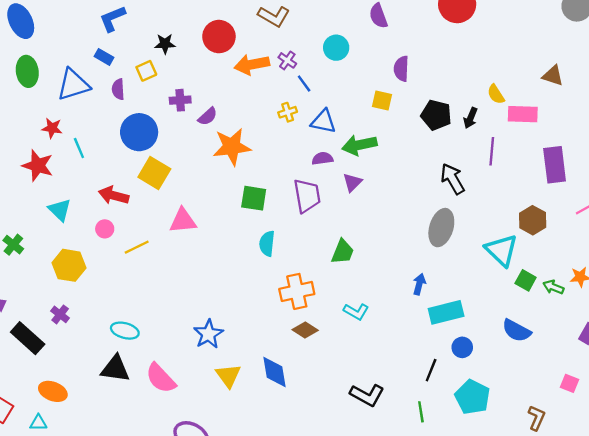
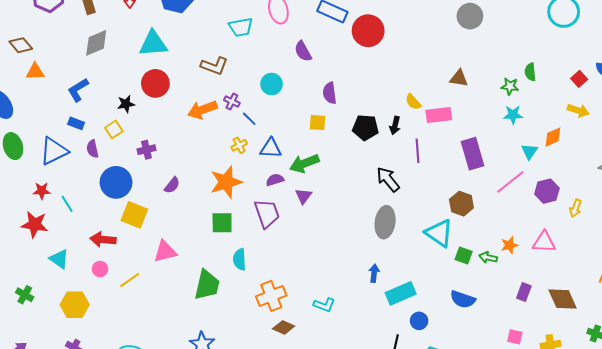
red circle: (219, 37) -> (155, 83), moved
purple semicircle: (208, 116) -> (172, 185), moved
orange star: (232, 147) -> (226, 182), moved
green trapezoid: (343, 252) -> (207, 285), moved, size x1.4

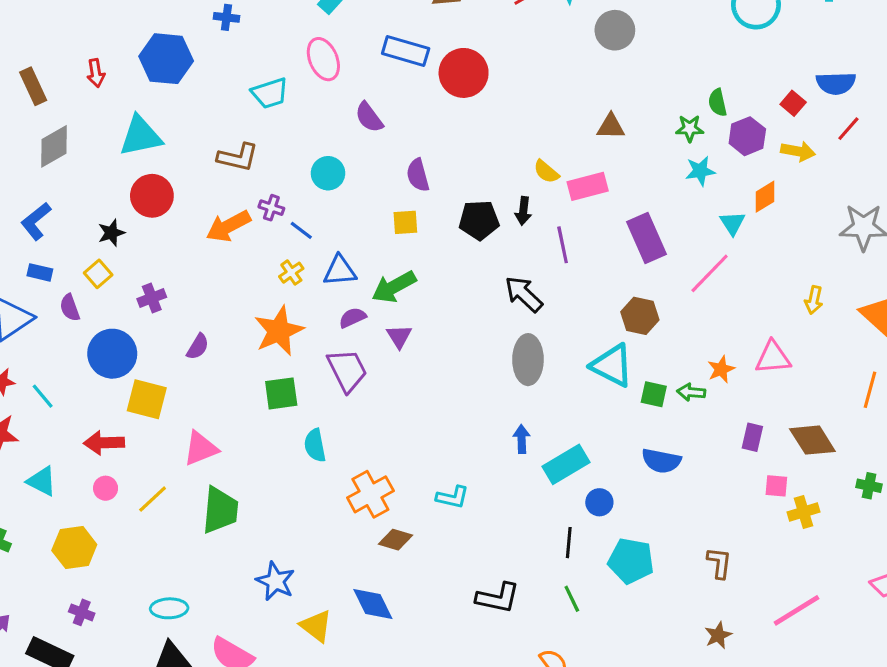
purple hexagon: (547, 191) -> (747, 136), moved
green trapezoid: (207, 285) -> (220, 510), moved
pink square: (515, 337) -> (776, 486), moved

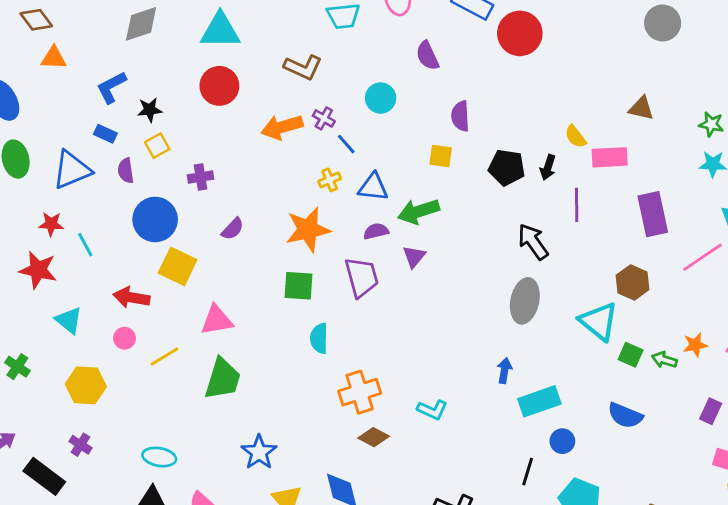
black star: (111, 233) -> (150, 110), moved

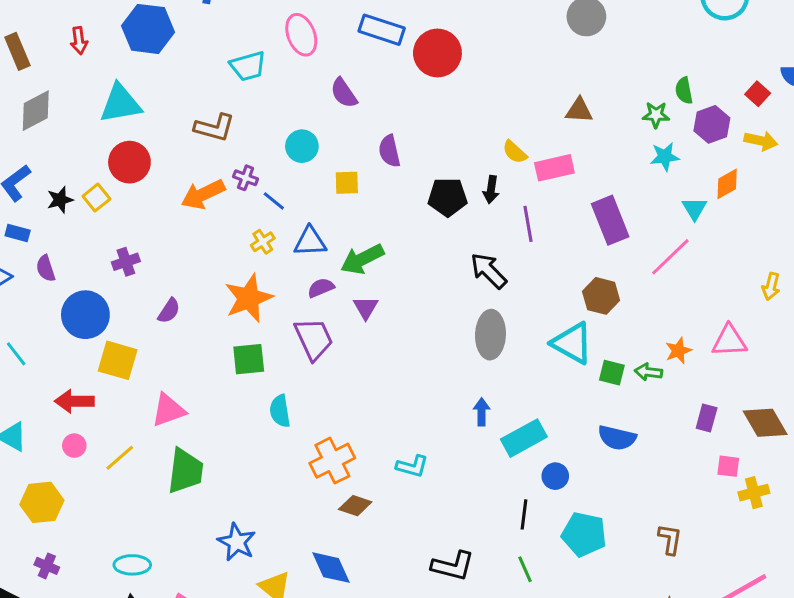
yellow square: (157, 146) -> (96, 198), moved
yellow square: (441, 156) -> (347, 183), moved

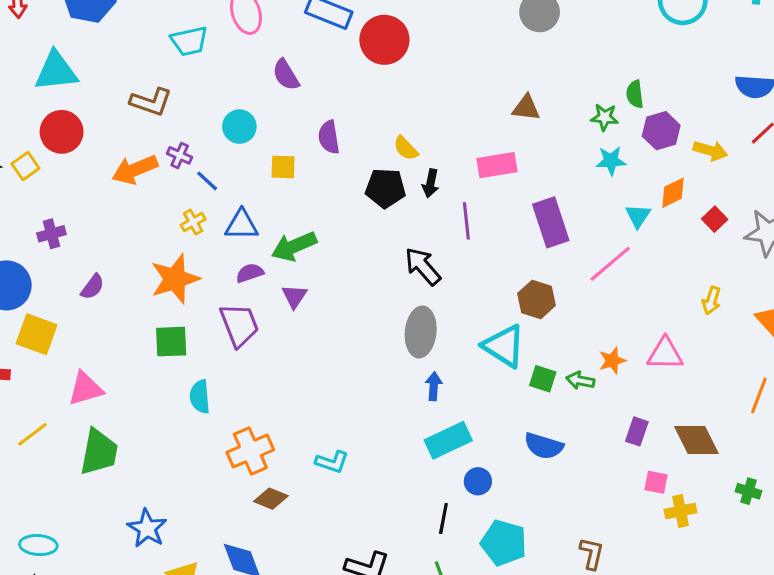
red square: (758, 94) -> (715, 219), moved
yellow semicircle: (515, 152) -> (406, 148), moved
blue arrow: (482, 412) -> (434, 386), moved

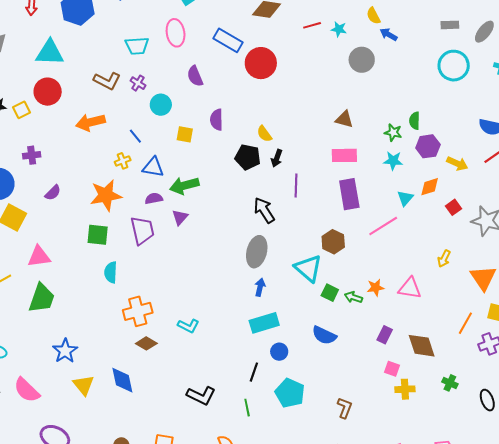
purple cross: (180, 155) -> (138, 83), moved
pink rectangle: (497, 165) -> (344, 155), moved

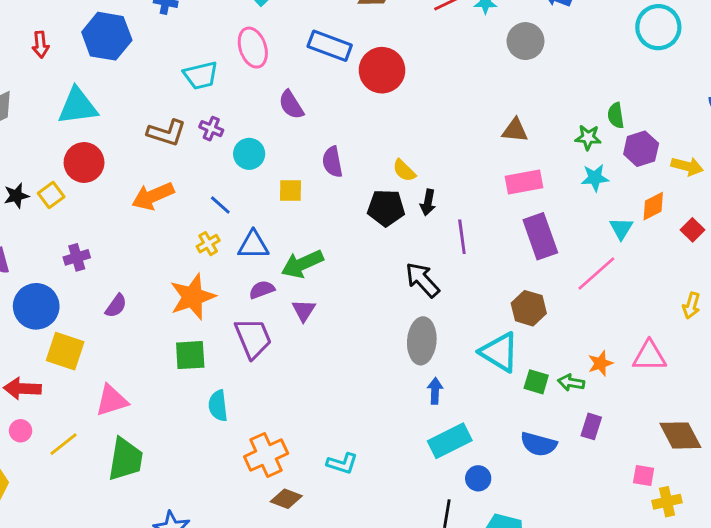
purple rectangle: (385, 335) -> (591, 426), moved

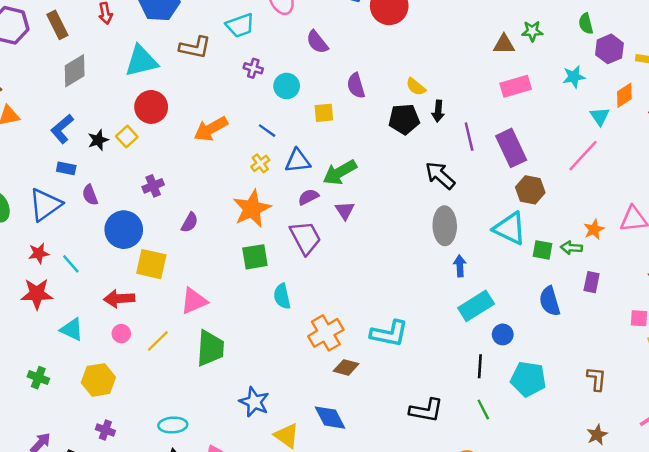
brown L-shape: (166, 133) -> (195, 47), moved
green star: (588, 137) -> (532, 31), moved
purple rectangle: (540, 236) -> (511, 148), moved
blue semicircle: (539, 444) -> (550, 301), turned 64
cyan L-shape: (342, 463) -> (389, 334), size x1.5

